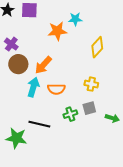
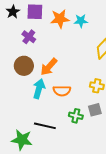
orange star: (57, 31) -> (60, 19), moved
purple cross: (11, 44) -> (29, 37), moved
green cross: (70, 114) -> (76, 116), turned 32

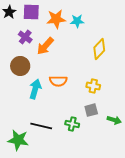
orange arrow: (49, 67) -> (45, 46), moved
orange semicircle: (62, 91) -> (58, 81), moved
green cross: (76, 116) -> (72, 124), moved

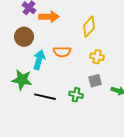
orange arrow: (45, 46) -> (49, 17), turned -132
yellow diamond: (99, 49) -> (89, 27), moved
green star: (18, 140) -> (22, 80), moved

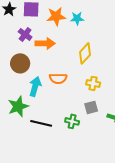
green star: (22, 80) -> (18, 106), turned -30

